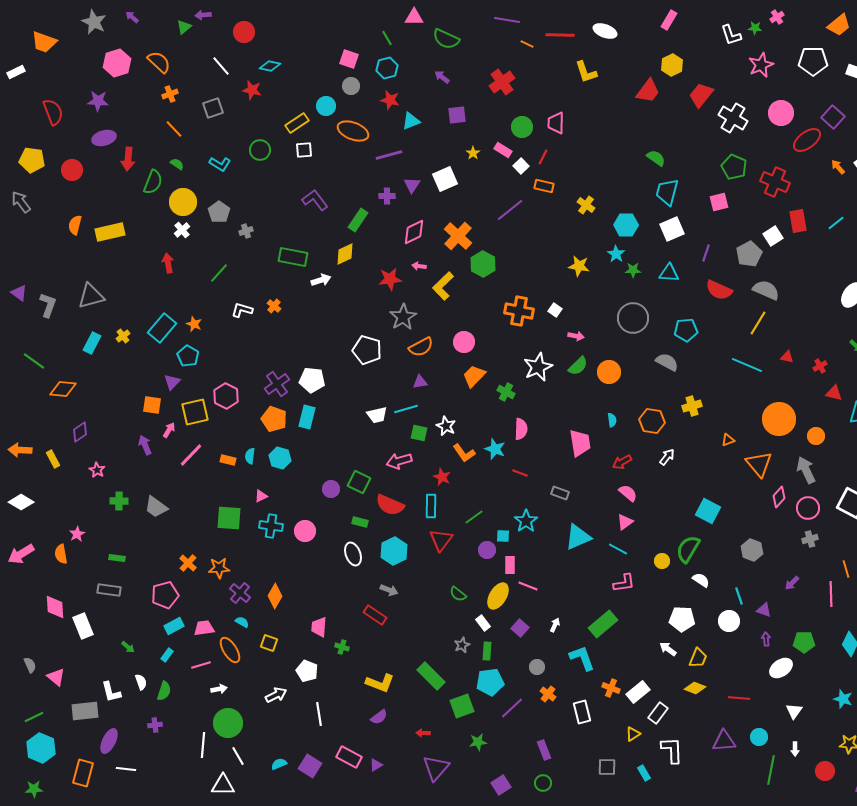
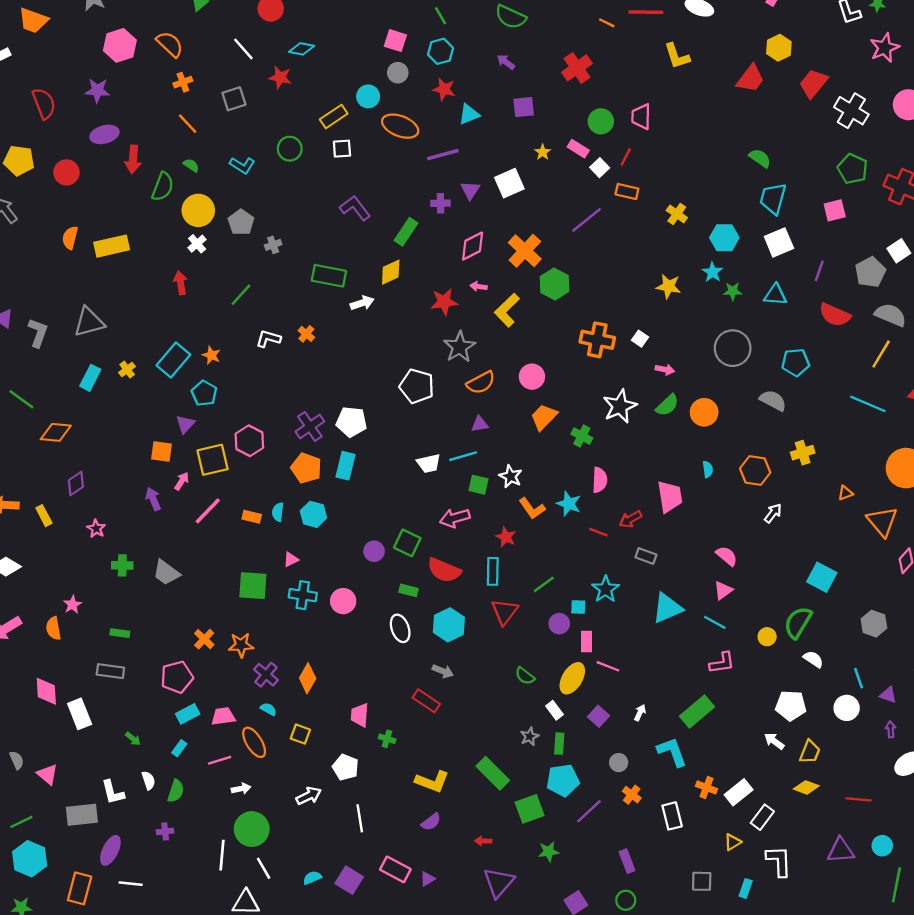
red arrow: (622, 462) -> (630, 519), moved
cyan rectangle: (644, 773) -> (746, 888), turned 49

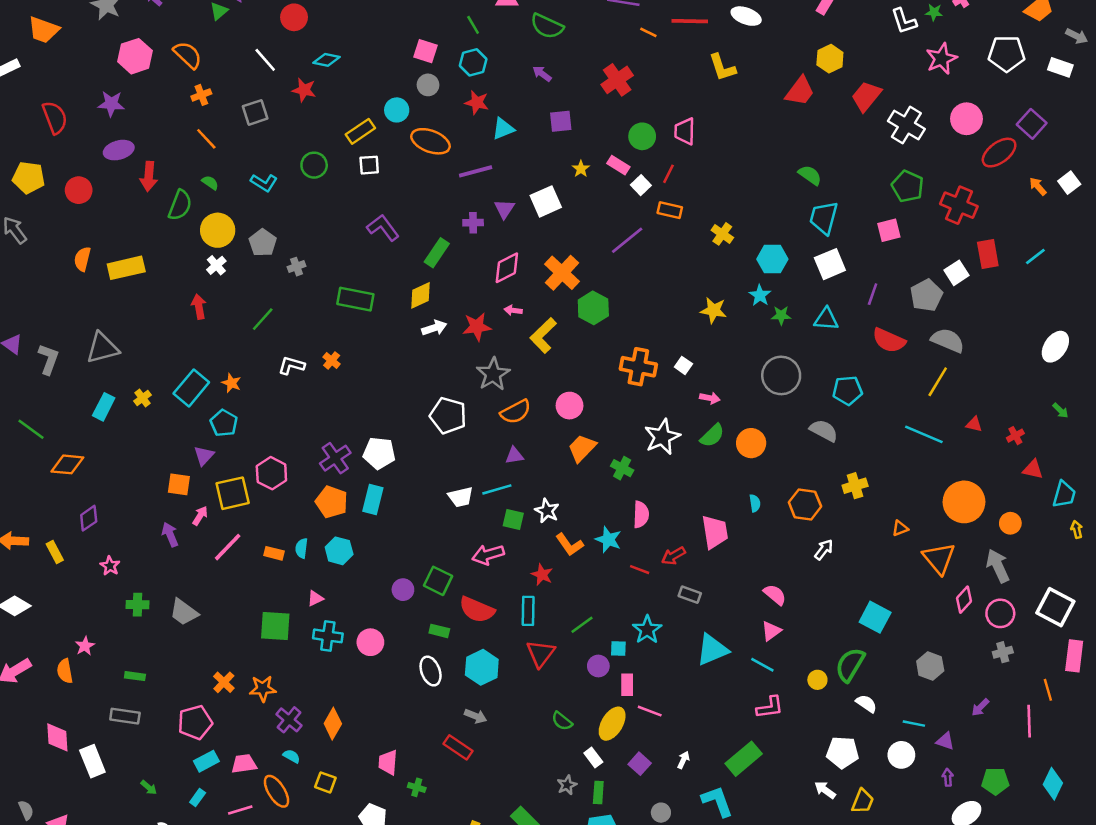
white arrow: (362, 303) -> (434, 328), moved
cyan line: (858, 678) -> (914, 724), turned -60

